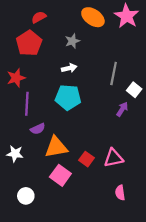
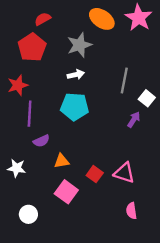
gray star: (72, 41) -> (79, 45), size x1.5
orange triangle: (56, 147) -> (62, 161), size x0.6
pink triangle: (114, 158) -> (124, 173), turned 30

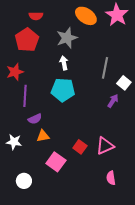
red semicircle: (43, 19) -> (36, 16), turned -152
white arrow: (76, 75) -> (64, 63), turned -88
orange triangle: (62, 161) -> (43, 136), moved
pink triangle: (124, 173) -> (105, 146), turned -42

